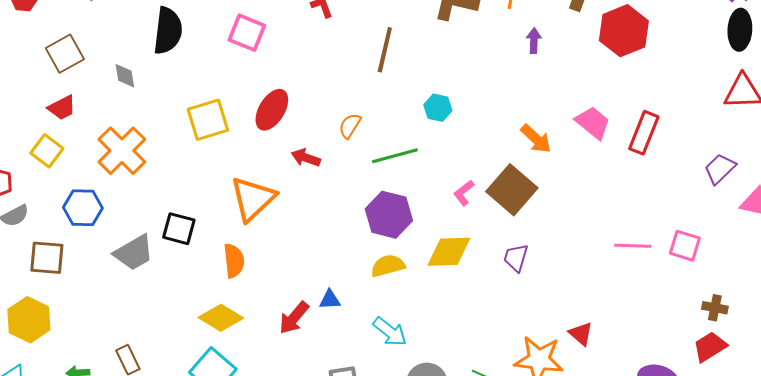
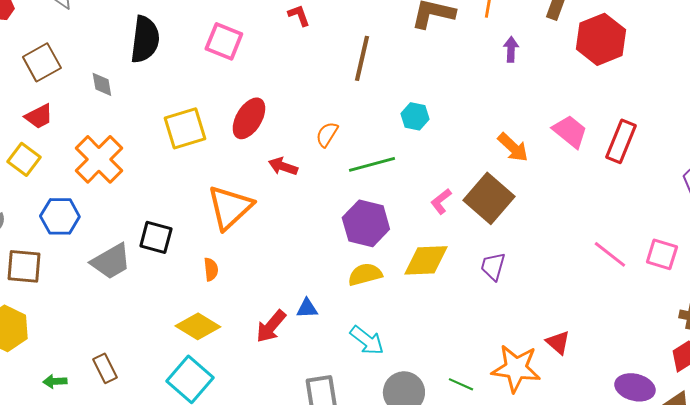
pink line: (633, 246) -> (610, 254), turned 36
orange semicircle: (234, 261) -> (211, 269), size x0.7

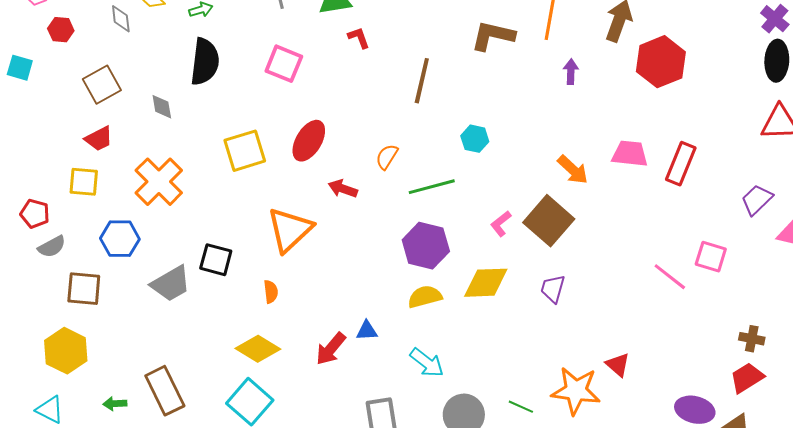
pink trapezoid: (570, 131) -> (630, 154), turned -33
yellow square: (24, 159) -> (84, 182), turned -32
pink square: (662, 254) -> (711, 257), moved
brown rectangle: (105, 368) -> (165, 391), size x1.6

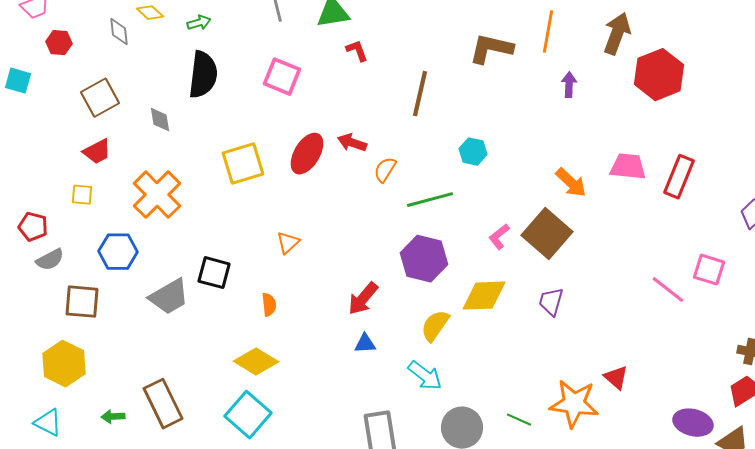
yellow square: (84, 182) -> (82, 195), size x0.7
red arrow: (343, 189) -> (352, 143), moved
orange triangle: (290, 230) -> (288, 243), size x0.5
yellow semicircle: (425, 297) -> (435, 326), moved, turned -40
red arrow: (331, 349) -> (363, 299), moved

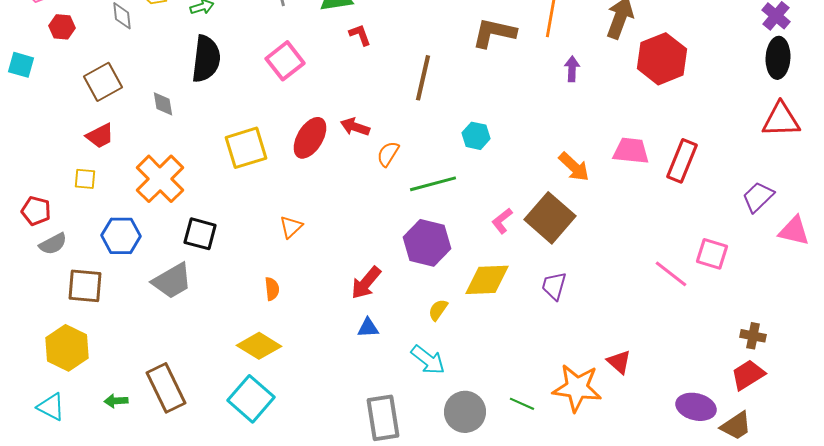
pink square: (282, 77) -> (285, 61), turned 30
black square: (214, 273) -> (200, 234), moved
yellow semicircle: (435, 326) -> (438, 310), size x0.7

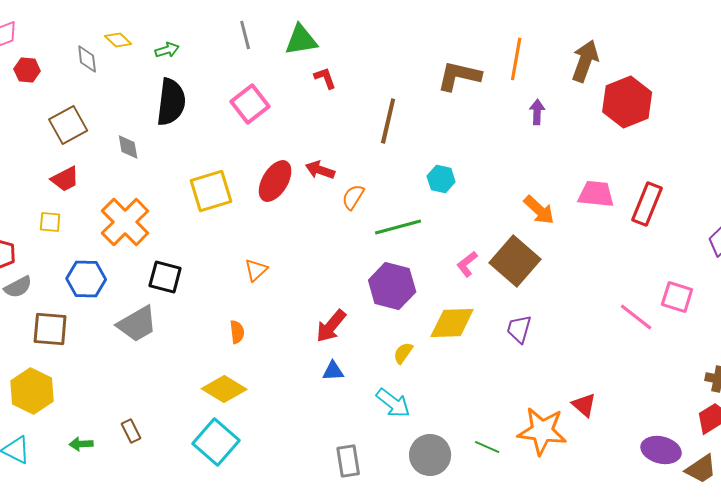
brown rectangle: (166, 388) -> (131, 431), size x0.5
gray rectangle: (383, 418) -> (348, 461), size x0.7

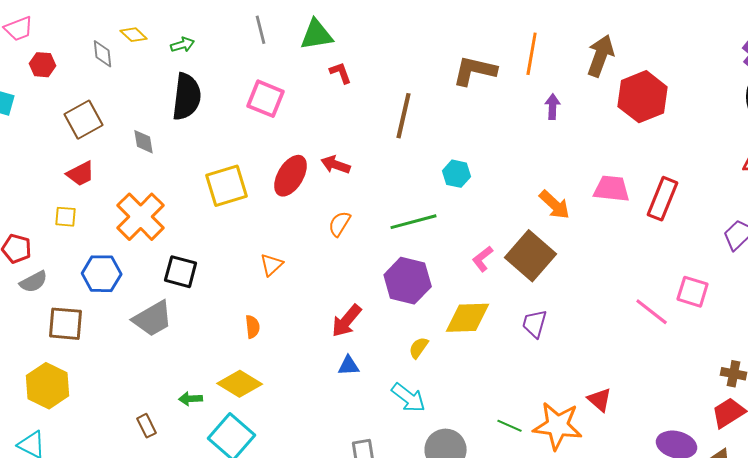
pink square: (250, 104) -> (266, 99), turned -30
orange semicircle: (353, 197) -> (340, 224), moved
green arrow: (81, 444) -> (191, 399), moved
green line: (487, 447) -> (510, 426), moved

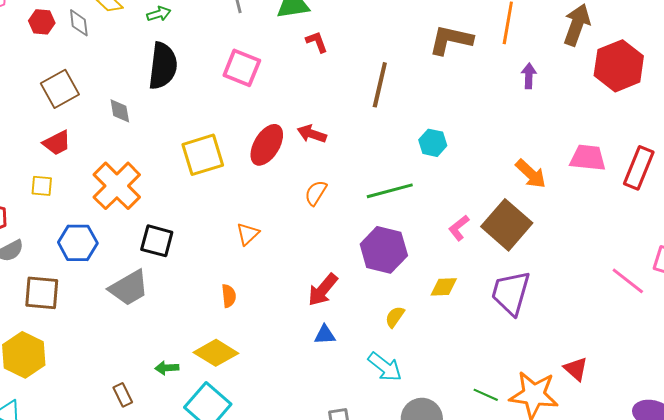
red hexagon: (43, 65) -> (42, 22), moved
yellow diamond: (468, 318) -> (444, 287), size x0.6
purple trapezoid: (535, 324) -> (511, 293), size x1.6

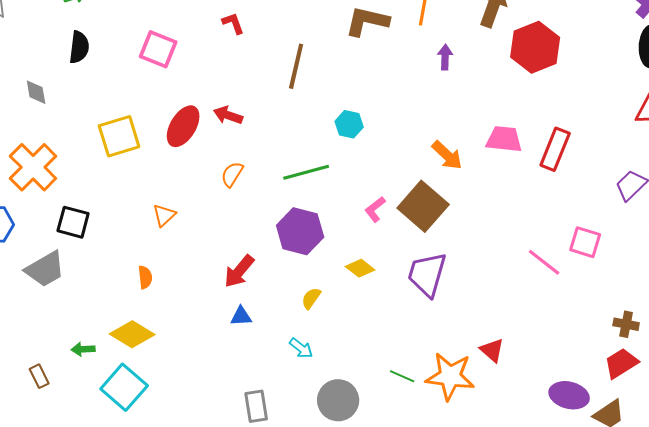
black semicircle: (163, 66) -> (79, 47), size x0.7
yellow diamond: (444, 287) -> (360, 268), turned 40
cyan arrow: (385, 367) -> (301, 348), size x0.7

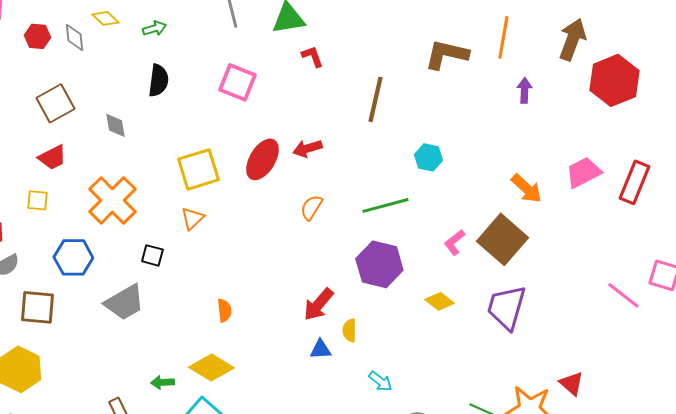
red arrow: (228, 115) -> (307, 148), turned -36
pink trapezoid: (504, 139) -> (583, 172), turned -33
orange triangle: (164, 215) -> (192, 218), moved
black square: (73, 222) -> (152, 255), size x0.7
yellow semicircle: (311, 298) -> (349, 330), moved, turned -35

